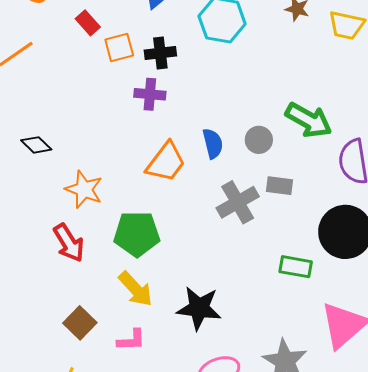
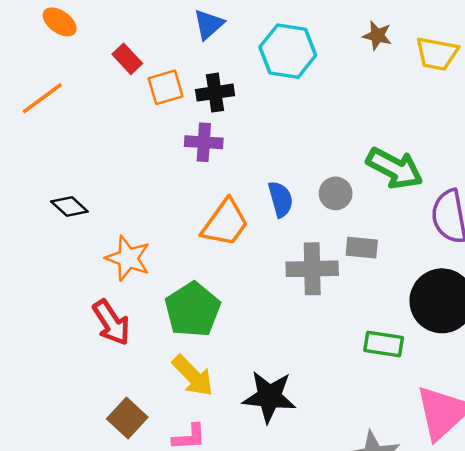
gray cross: (238, 202) -> (312, 269), turned 30
green pentagon: (137, 234) -> (192, 310), turned -30

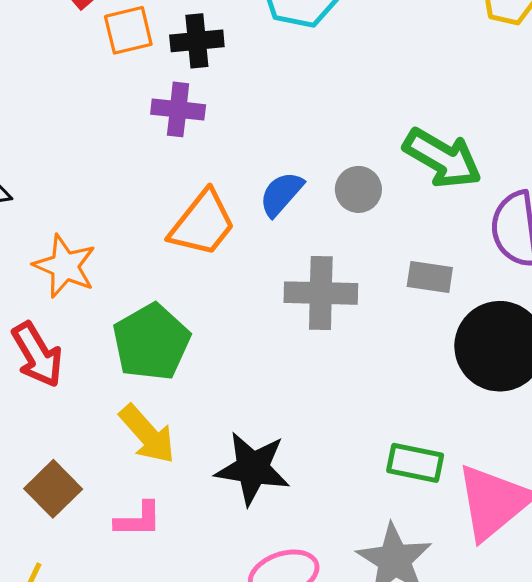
blue semicircle: (281, 199) -> (281, 194), turned -126
gray rectangle: (362, 248) -> (430, 277), moved
green rectangle: (384, 344) -> (415, 463), moved

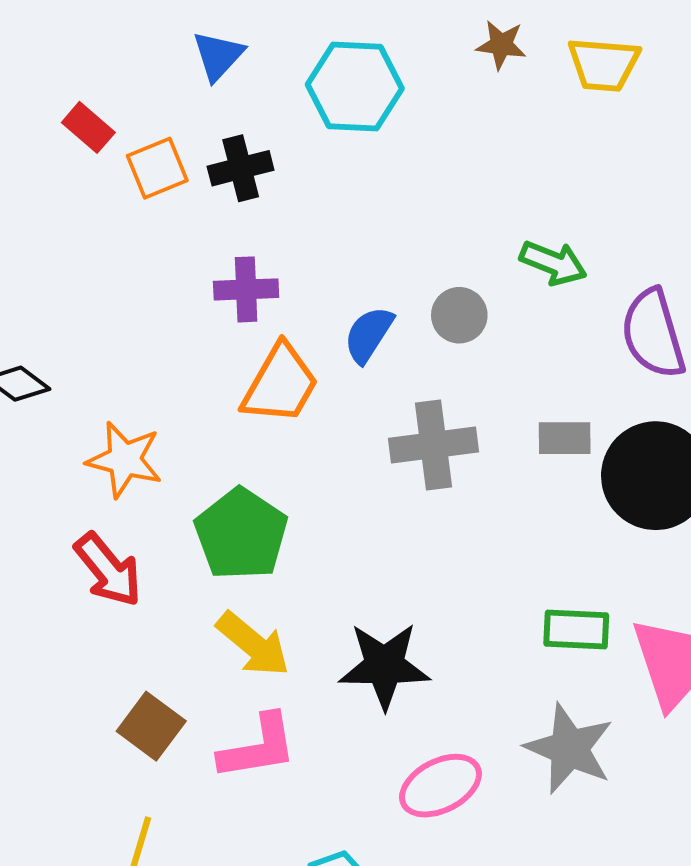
purple cross: (178, 109) -> (246, 289), moved
green arrow: (442, 158) -> (553, 263), size x0.7
gray rectangle: (430, 277) -> (565, 438), moved
pink L-shape: (138, 520) -> (258, 747), size x1.4

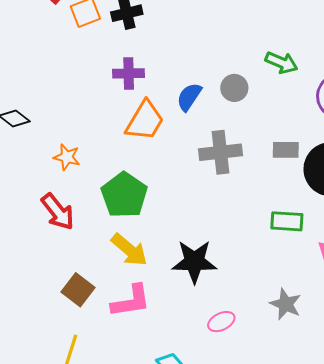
orange star: (125, 460) -> (67, 157), size x0.7
green rectangle: (576, 630) -> (287, 221), moved
gray star: (569, 749) -> (286, 304), size x0.7
pink ellipse: (440, 786) -> (221, 322), size x0.7

